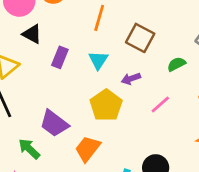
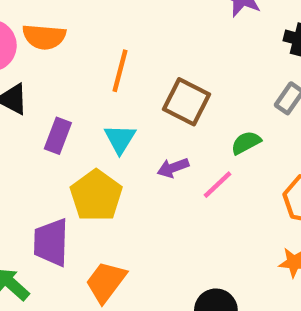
pink line: (160, 104) -> (218, 185), moved
yellow pentagon: (106, 105) -> (96, 196), moved
purple trapezoid: (54, 123) -> (51, 242), turned 56

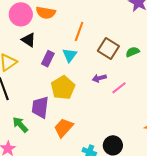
cyan triangle: (120, 139) -> (70, 55), moved
green semicircle: (246, 143) -> (133, 52), moved

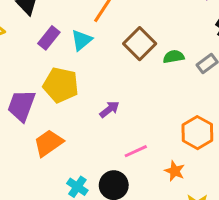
purple arrow: (99, 78) -> (109, 109), moved, turned 144
yellow pentagon: (63, 88) -> (61, 85), turned 30
pink line: (119, 88) -> (136, 151), moved

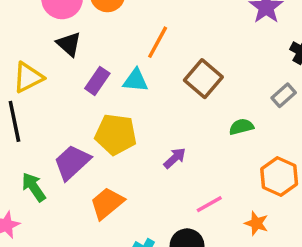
cyan triangle: (82, 40) -> (136, 80), turned 50
green semicircle: (174, 57) -> (241, 127), moved
purple trapezoid: (21, 106) -> (72, 162), turned 32

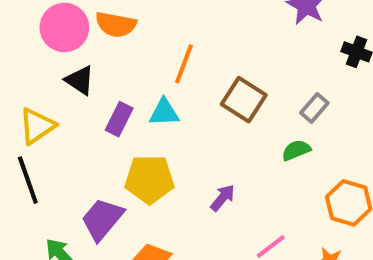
gray rectangle: (284, 95) -> (314, 108), moved

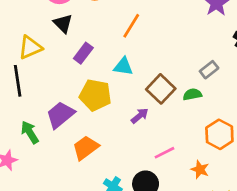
brown square: (244, 100) -> (161, 89), moved
cyan triangle: (164, 112) -> (123, 66), moved

